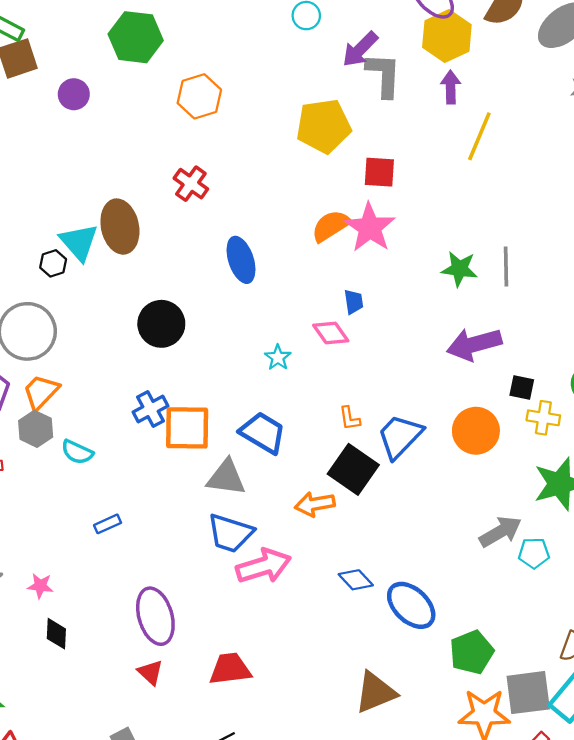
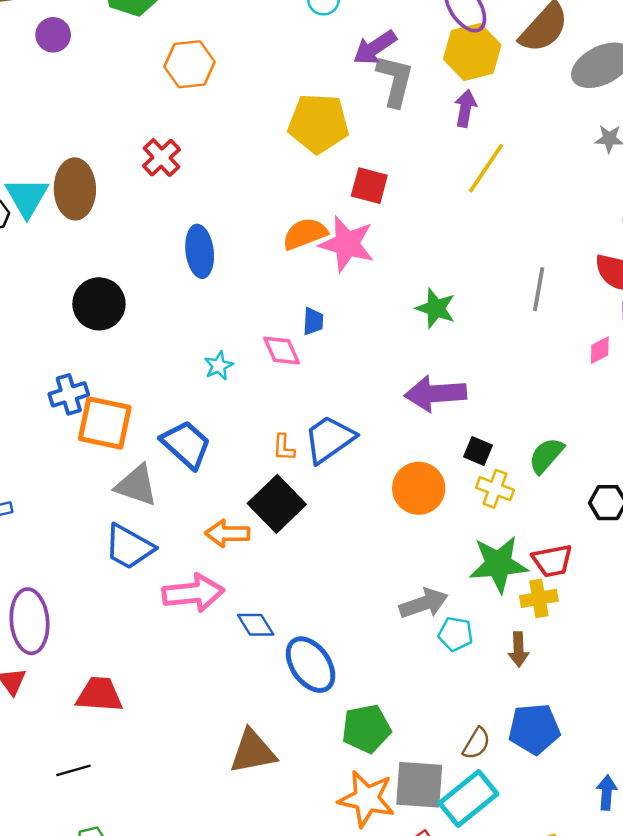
pink star: (370, 228) -> (347, 244), turned -30
gray line: (506, 267) -> (539, 289), moved
blue trapezoid: (400, 436) -> (329, 439), moved
pink arrow: (263, 566) -> (193, 593), moved

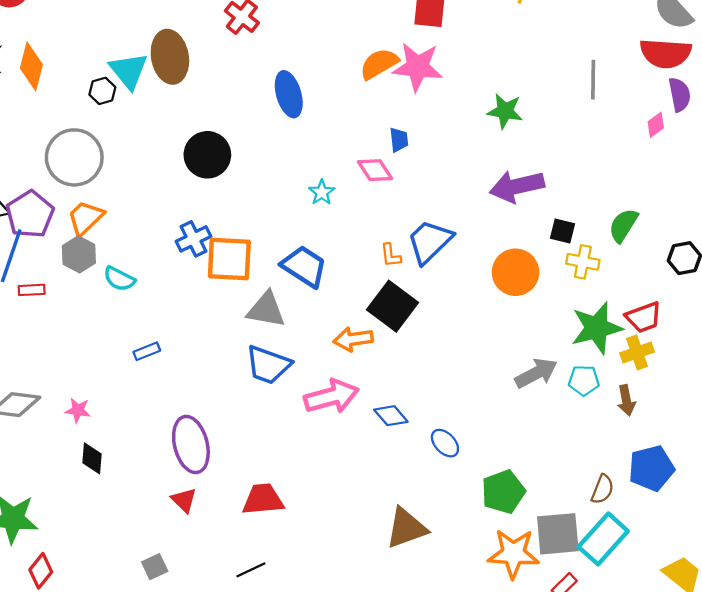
cyan pentagon: (456, 634) -> (584, 380), moved
blue ellipse: (311, 665) -> (445, 443), size x0.6

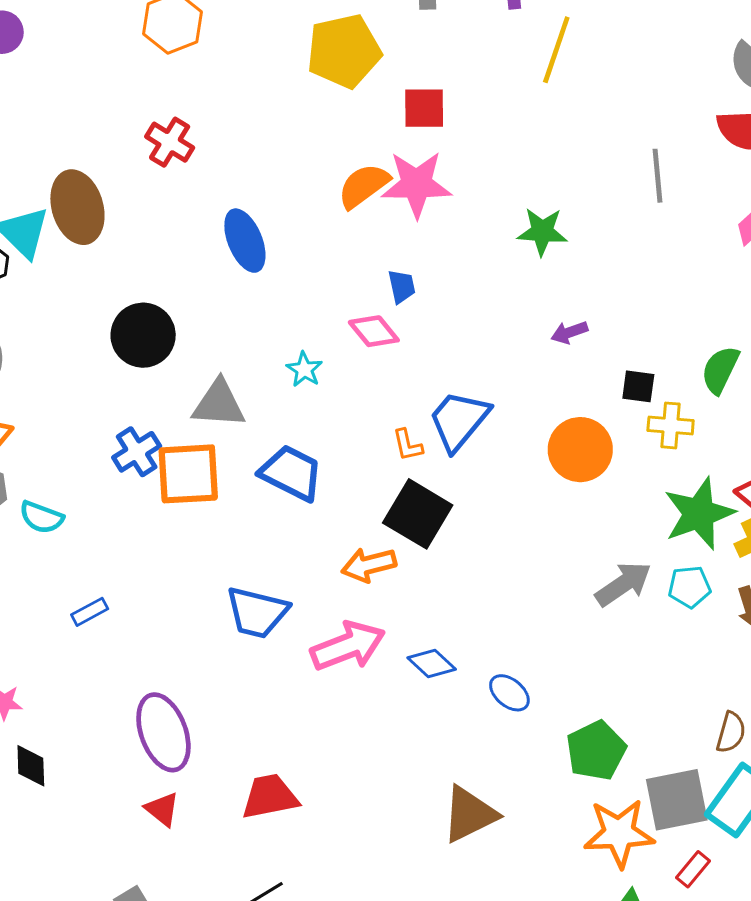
purple arrow: (517, 186) -> (569, 332), size x0.5
gray triangle: (266, 310) -> (219, 404), moved

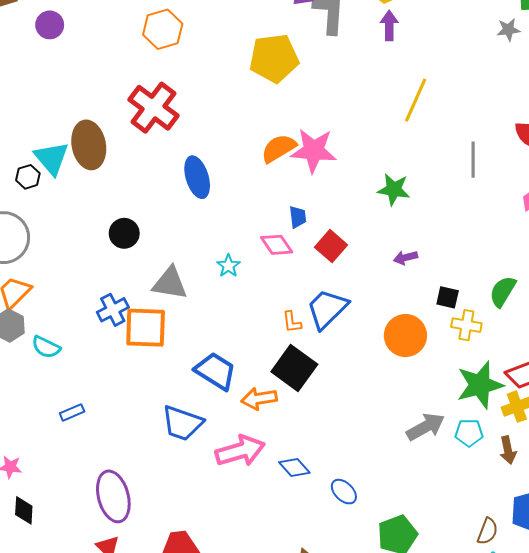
yellow line: (556, 50) -> (416, 100), moved
red square: (424, 108) -> (331, 246), moved, turned 36
red cross: (170, 142) -> (153, 108), size x1.6
black circle: (143, 335) -> (124, 233), size x0.7
blue trapezoid: (291, 473) -> (216, 371), moved

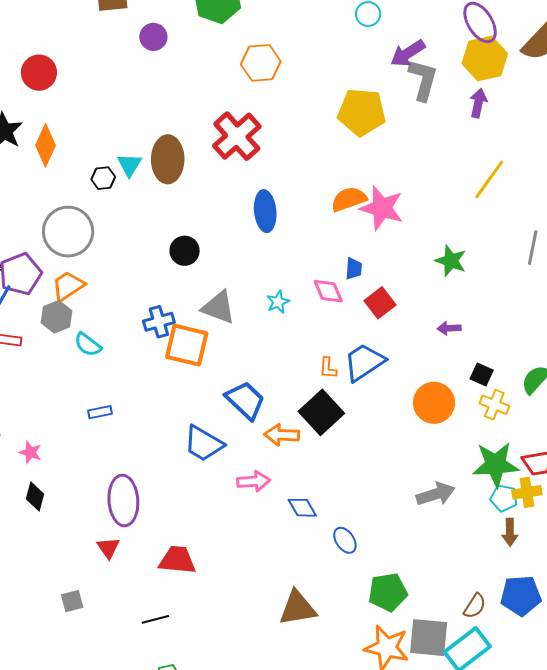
cyan triangle: (52, 158) -> (129, 165), size x0.7
cyan pentagon: (469, 433) -> (504, 498), moved
pink arrow: (240, 451) -> (254, 481), size x0.7

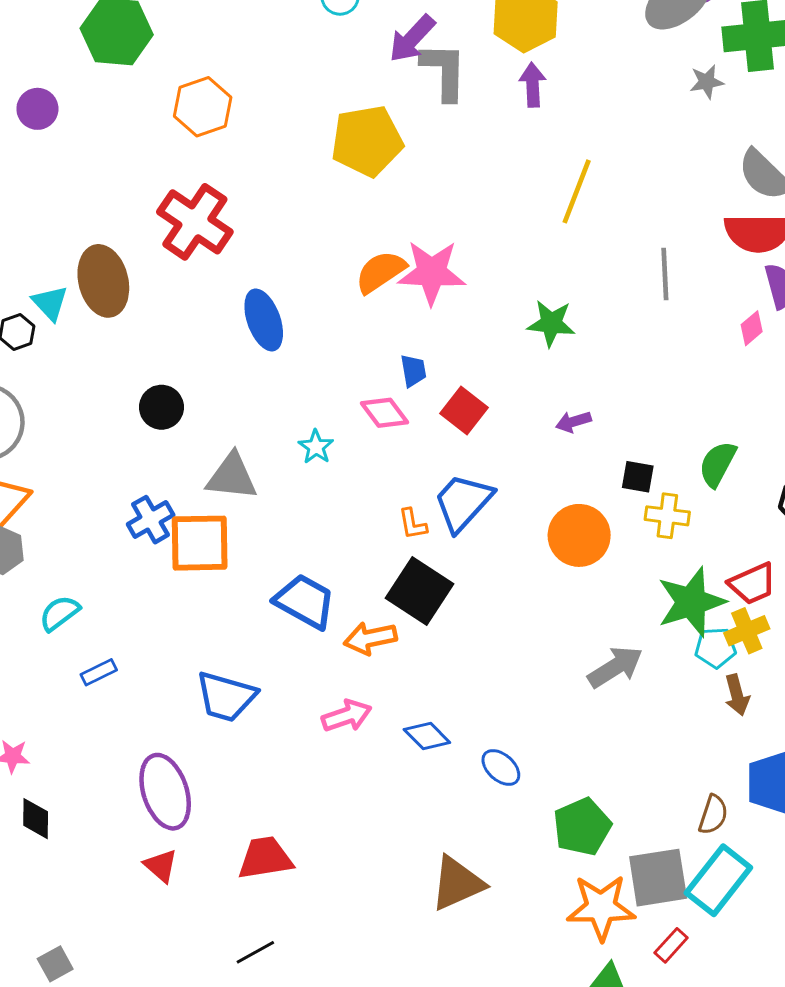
cyan semicircle: (88, 345) -> (60, 613), moved, turned 120
blue trapezoid: (204, 444) -> (226, 697), moved
gray square: (72, 601) -> (55, 964), moved

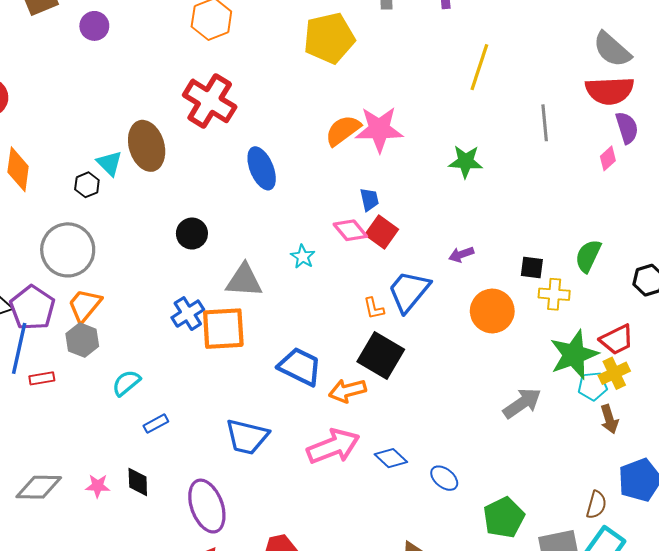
red square: (464, 411) -> (382, 232), moved
purple arrow: (573, 422) -> (461, 254), moved
pink arrow: (347, 716) -> (333, 446), size x1.5
black diamond: (36, 819) -> (138, 482), moved

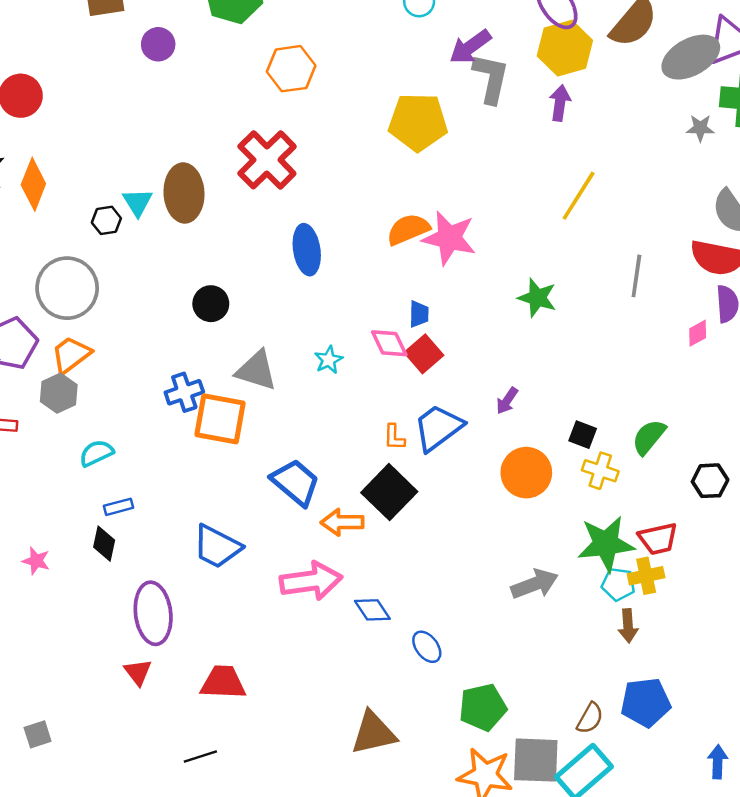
purple arrow: (461, 254) -> (507, 401), turned -50
black diamond: (138, 482) -> (104, 544), moved

